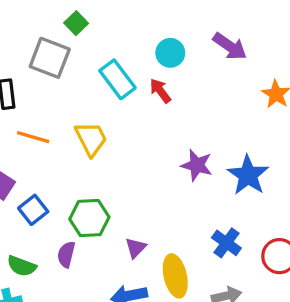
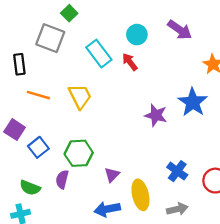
blue star: (248, 175) -> (193, 102), moved

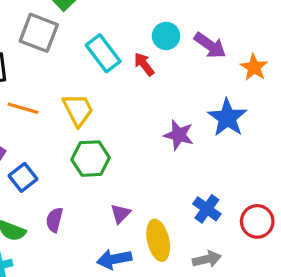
purple arrow: (180, 30) -> (210, 45), moved
cyan circle: (137, 35) -> (166, 36), moved
green hexagon: (79, 153) -> (91, 159), moved

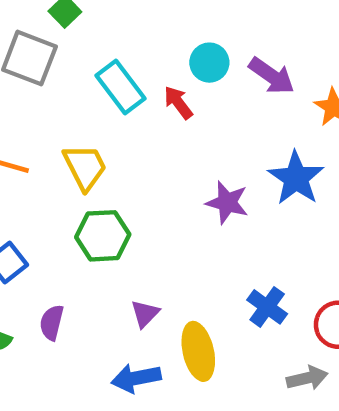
gray arrow: (207, 259) -> (307, 378), moved

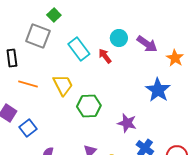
purple star: (227, 203) -> (127, 123), moved
green hexagon: (103, 236) -> (89, 106), moved

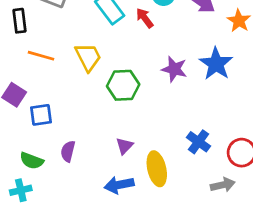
purple star: (127, 123) -> (174, 69), moved
blue square: (28, 128) -> (41, 115), turned 30

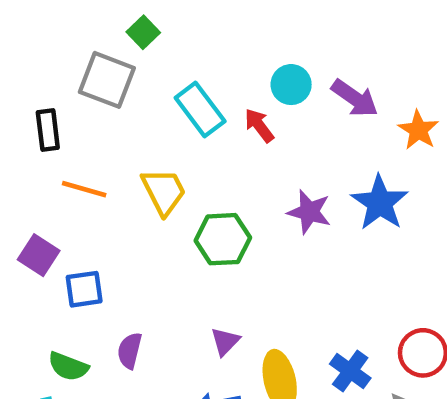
blue cross: (199, 142) -> (350, 371), moved

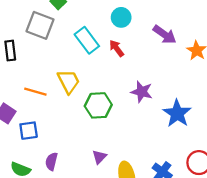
cyan circle: (291, 85) -> (121, 17), moved
orange line: (84, 189) -> (35, 92), moved
blue star: (380, 203) -> (177, 113), moved

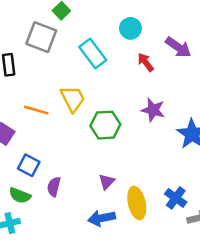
red arrow: (117, 48) -> (146, 62), moved
blue square: (29, 131) -> (29, 165), moved, turned 36

